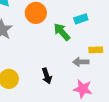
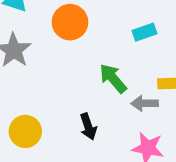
green arrow: (62, 32) -> (113, 78), moved

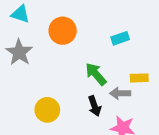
black arrow: (88, 126) -> (95, 106), moved
yellow circle: (25, 131) -> (47, 110), moved

